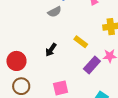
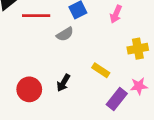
red circle: (16, 61) -> (29, 89), moved

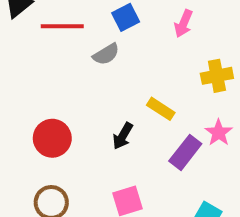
black arrow: (63, 83) -> (123, 136), moved
pink star: (139, 86) -> (219, 133), turned -30

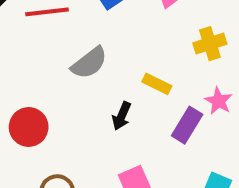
gray semicircle: (106, 54) -> (89, 63), moved, size x1.4
red circle: (52, 138) -> (29, 127), moved

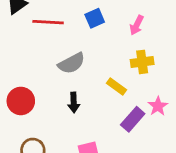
yellow cross: (210, 44) -> (142, 62), moved
black arrow: (122, 116) -> (74, 102), moved, turned -36

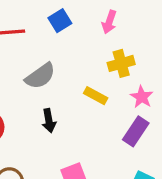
pink star: (158, 106) -> (142, 97), moved
purple rectangle: (133, 119) -> (136, 131), moved

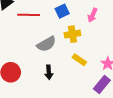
yellow cross: (121, 63) -> (72, 34), moved

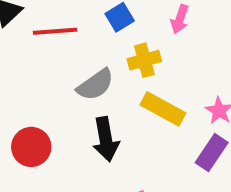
yellow rectangle: (79, 60) -> (163, 109), size x1.5
black arrow: (49, 72) -> (106, 139), size x1.5

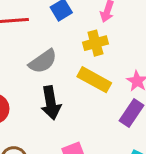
yellow cross: (144, 60) -> (95, 43), moved

